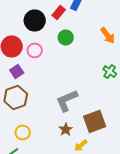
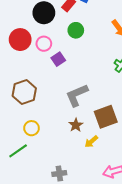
purple square: (17, 71) -> (58, 59), moved

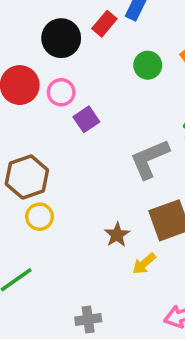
green circle: (76, 30) -> (148, 65), moved
gray L-shape: (77, 95) -> (150, 159), moved
yellow circle: (31, 128) -> (40, 217), moved

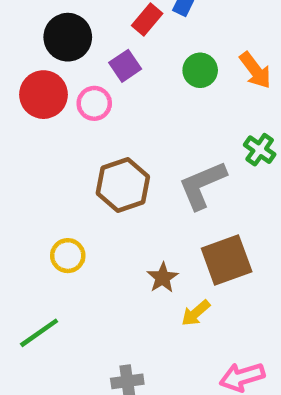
black circle: (61, 38) -> (68, 37), moved
purple square: (86, 119) -> (125, 66), moved
brown hexagon: (27, 177) -> (123, 185), moved

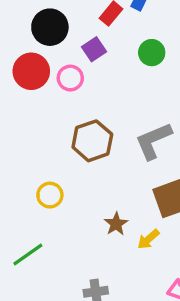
brown star: (163, 278) -> (116, 224), moved

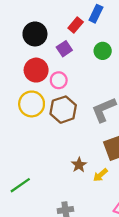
red circle: (31, 71) -> (36, 70), moved
pink circle: (70, 78) -> (59, 80), moved
yellow circle: (50, 195) -> (32, 104), moved, size x1.5

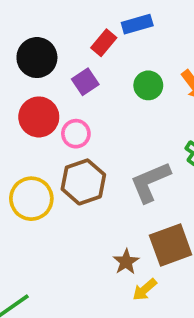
blue rectangle: (96, 14) -> (137, 24), turned 48
yellow circle: (32, 104) -> (31, 199), moved
brown star: (79, 165) -> (126, 262), moved

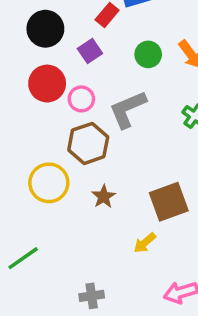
gray L-shape: (150, 182) -> (128, 109), moved
yellow circle: (31, 199) -> (49, 183), moved
brown star: (126, 262) -> (104, 197), moved

